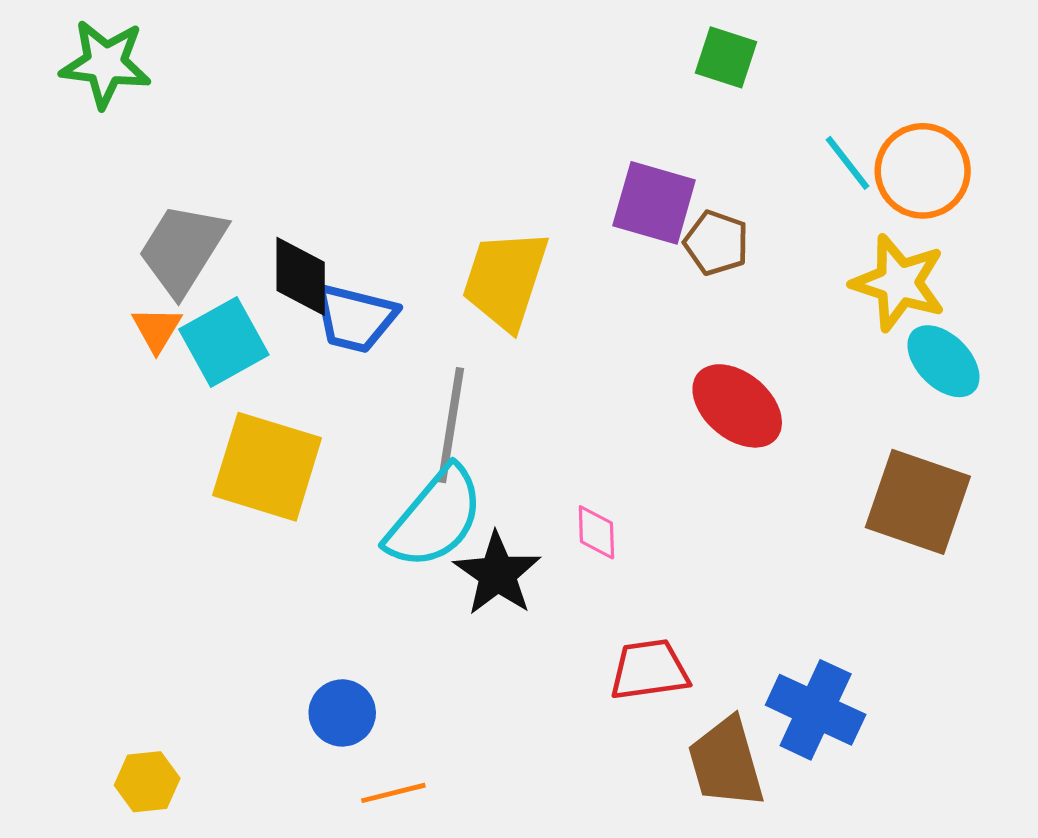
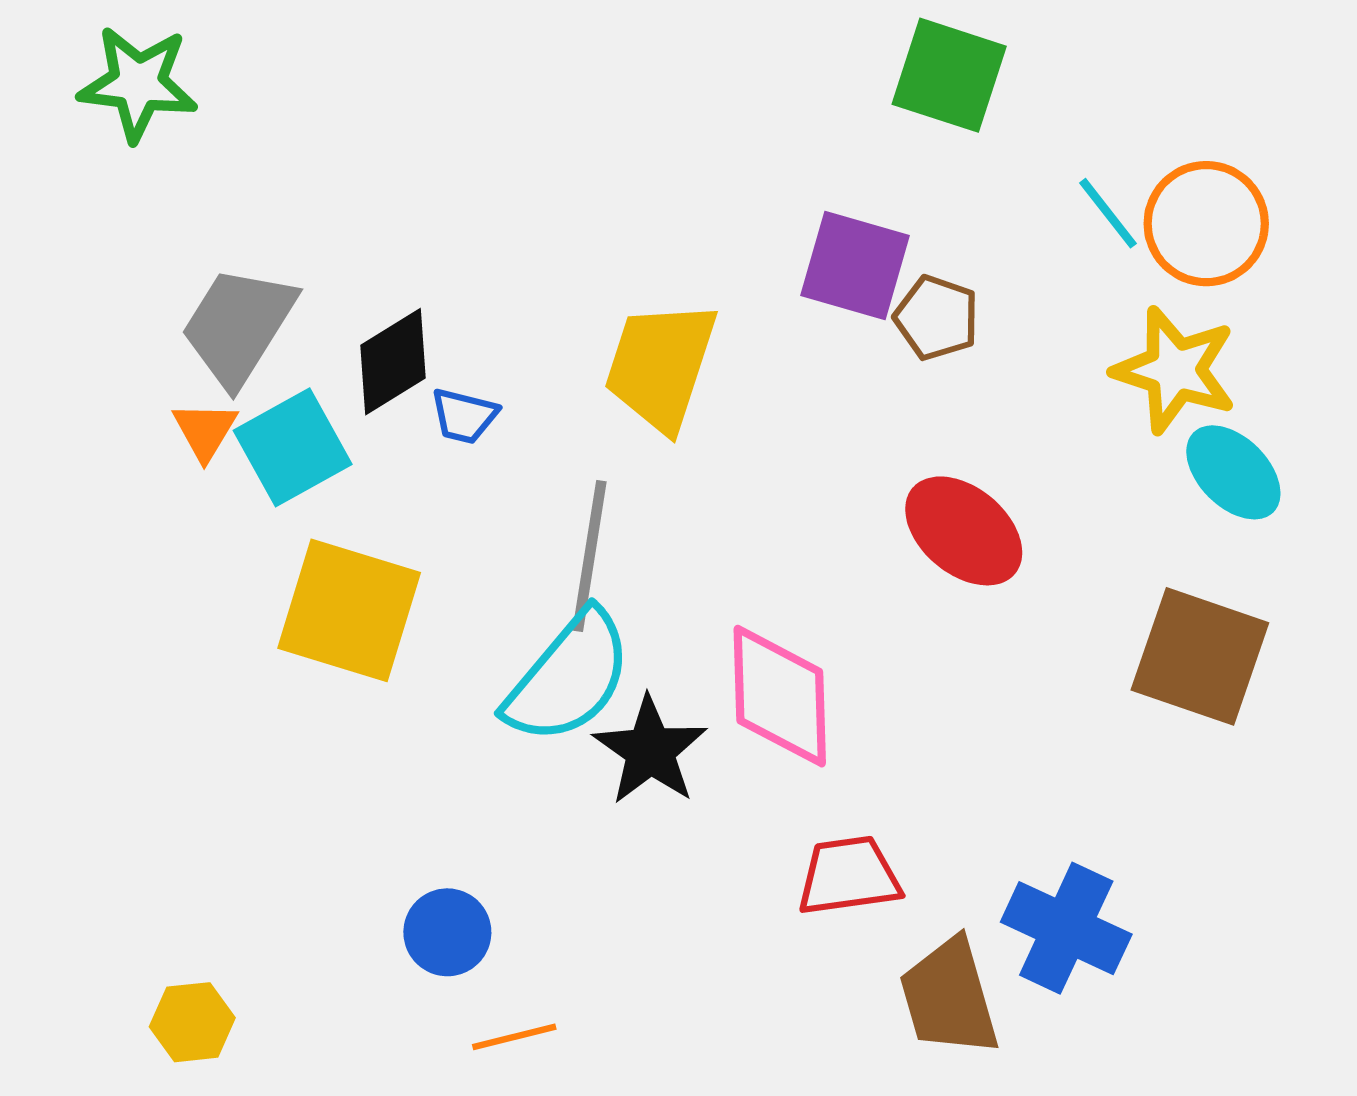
green square: (726, 57) -> (949, 75), size x1.4
black diamond: (301, 276) -> (393, 362), turned 58
blue trapezoid: (355, 318) -> (464, 416), size x0.6
pink diamond: (596, 532) -> (780, 696), size x2.0

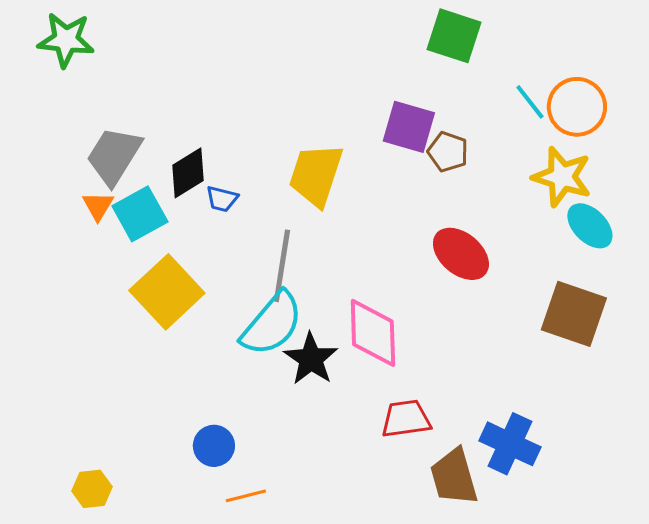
yellow square: (349, 610) -> (167, 292), turned 30

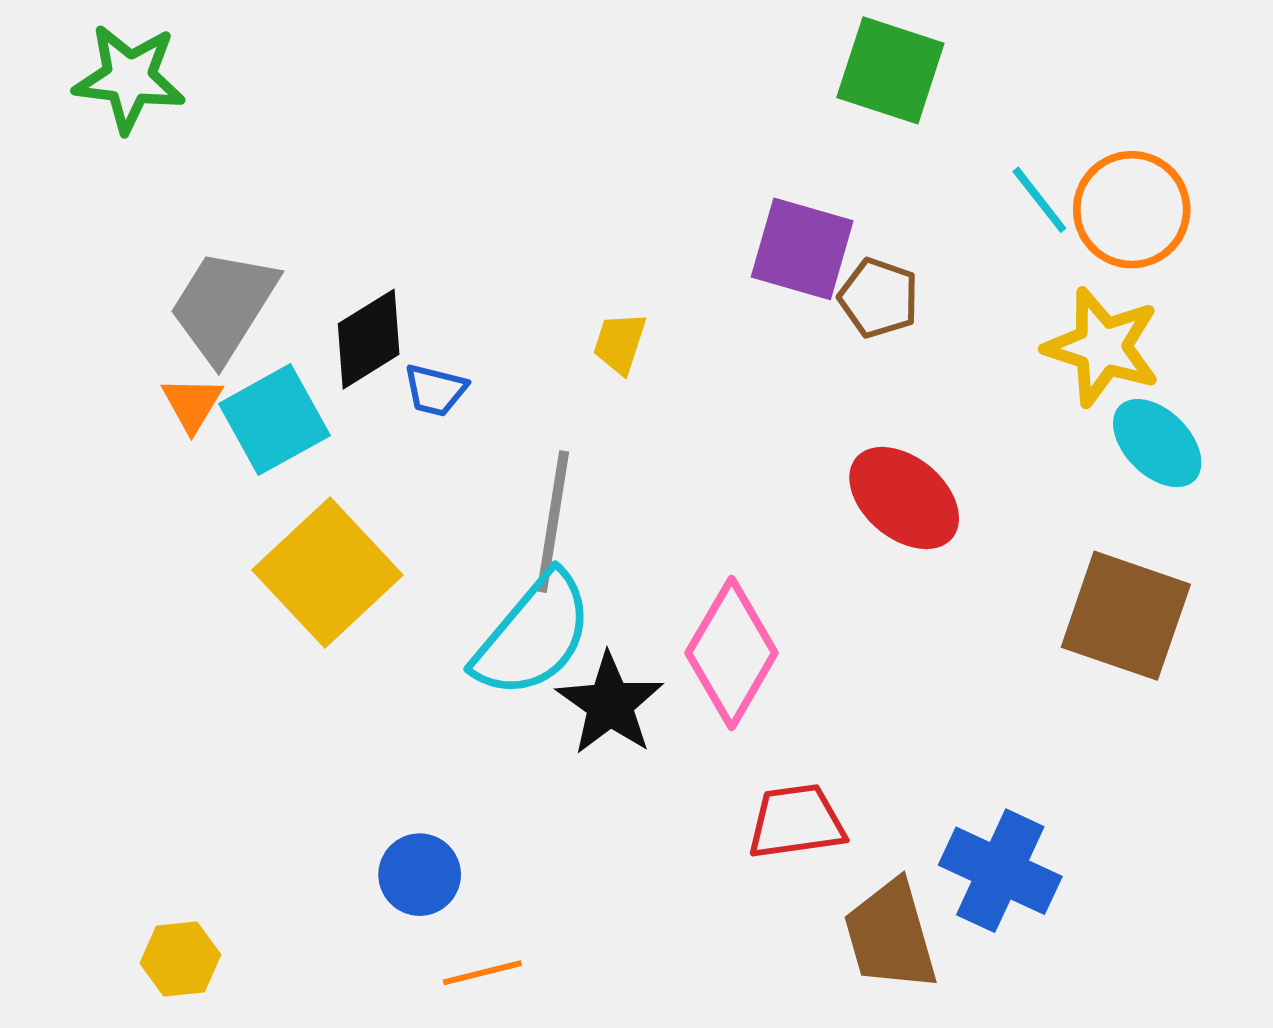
yellow trapezoid: (316, 175) -> (620, 343), size x0.5
pink diamond: (373, 333) -> (732, 653), turned 32

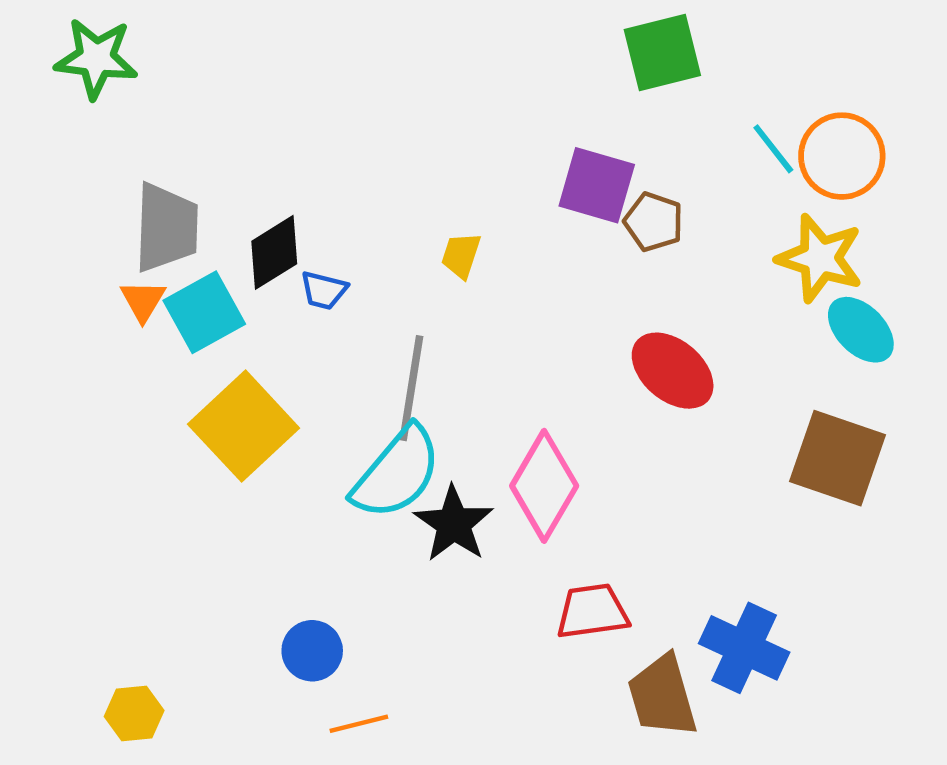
green square: (890, 70) -> (662, 52), turned -32
gray trapezoid: (223, 306) -> (166, 228), turned 150

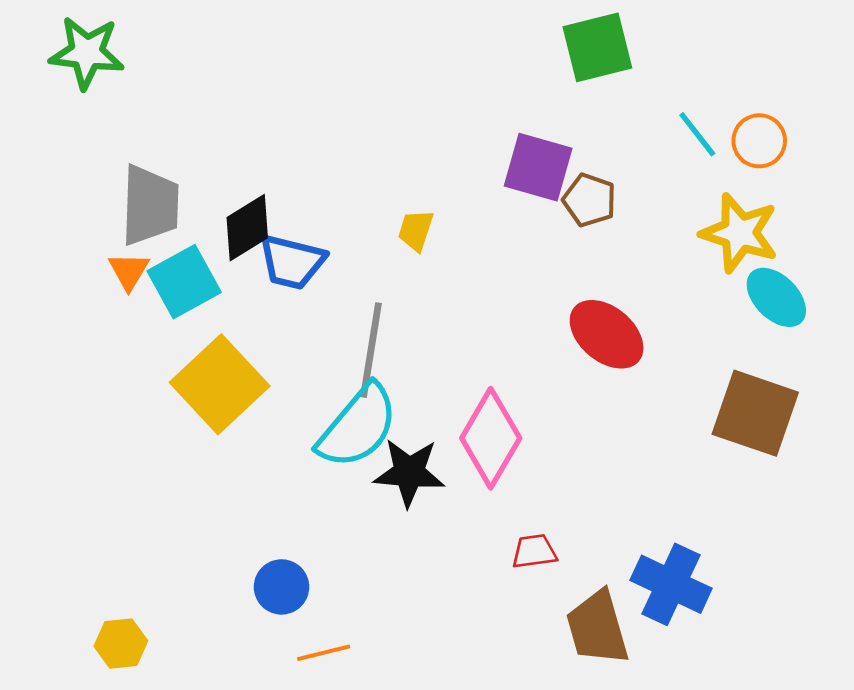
orange circle: (842, 156) -> (759, 141), size x0.7
blue trapezoid: (324, 290) -> (292, 262), size x1.6
black star: (454, 524) -> (409, 472), turned -30
red trapezoid: (592, 611) -> (534, 551), size x0.7

